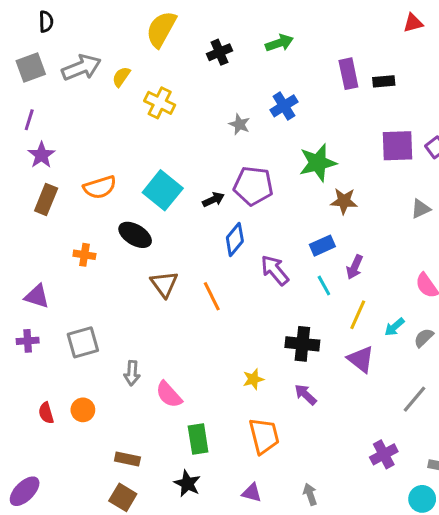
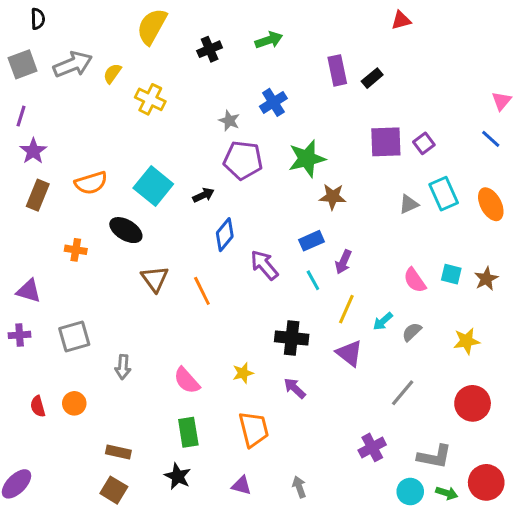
black rectangle: (384, 81) -> (372, 78), turned -35
purple pentagon: (253, 186) -> (243, 160), moved
pink semicircle: (169, 395) -> (187, 381), moved

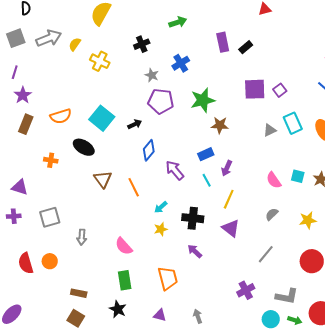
black cross: (210, 49) -> (142, 44), moved
cyan arrow: (383, 321) -> (161, 207), moved
yellow star: (243, 373) -> (161, 229), moved
red semicircle: (38, 406) -> (26, 263), size x1.5

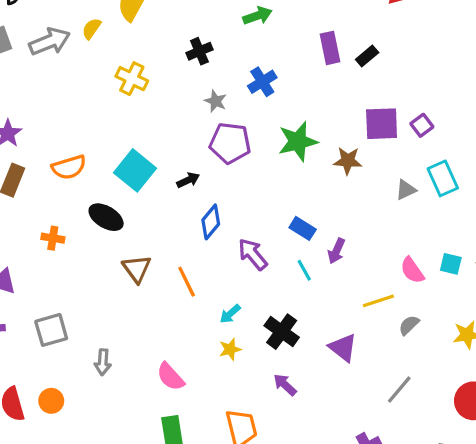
yellow semicircle: (75, 44) -> (92, 29), moved
brown star: (220, 125) -> (348, 161), moved
blue rectangle: (206, 154) -> (303, 228), turned 56
yellow line: (229, 199) -> (378, 301), moved, turned 48
black cross: (193, 218) -> (282, 332), turned 30

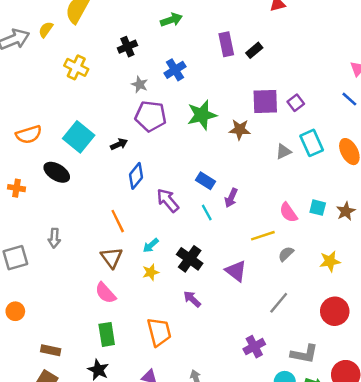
brown triangle: (137, 269) -> (112, 258), moved
gray arrow: (103, 362) -> (54, 238), moved

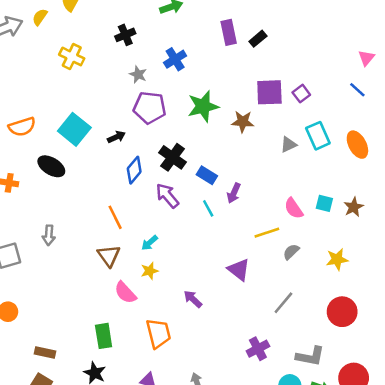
black cross: (190, 259) -> (172, 157), moved
pink semicircle: (106, 293) -> (125, 293), moved

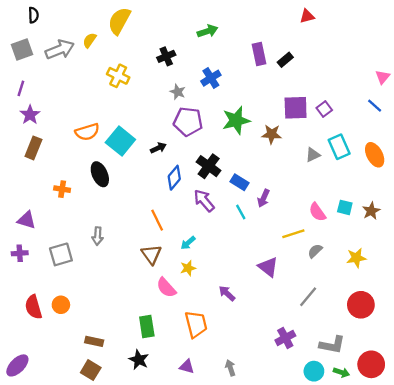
orange semicircle: (22, 127) -> (87, 132), moved
black ellipse: (51, 166) -> (100, 174), turned 35

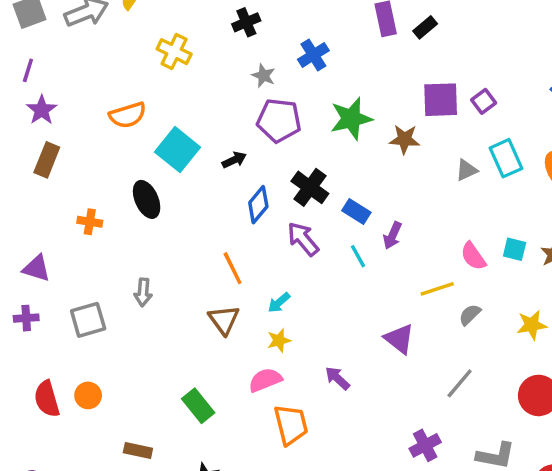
orange semicircle: (87, 132) -> (128, 115), moved
pink semicircle: (166, 288) -> (265, 380), moved, turned 110
green rectangle: (147, 327) -> (198, 406), moved, turned -30

